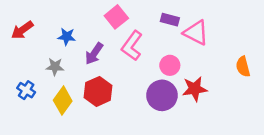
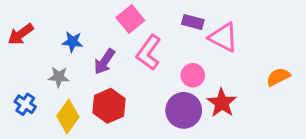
orange semicircle: (243, 67) -> (278, 77), turned 78
red star: (195, 89) -> (222, 103), turned -30

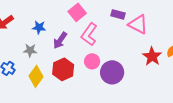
pink circle: (193, 75) -> (92, 61), moved
red star: (222, 103) -> (152, 56), moved

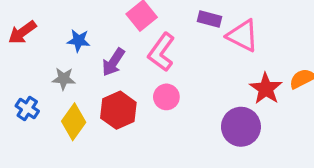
purple circle: (112, 72) -> (241, 127), moved

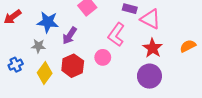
blue star: (79, 41) -> (48, 22), size x1.5
pink L-shape: (161, 52) -> (116, 35), moved
red star: (266, 89) -> (153, 48), moved
blue cross: (27, 109) -> (16, 65), turned 32

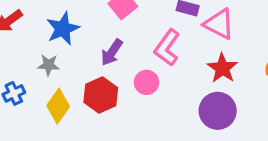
blue star: (48, 22) -> (63, 29), turned -30
purple arrow: (70, 36) -> (112, 52), moved

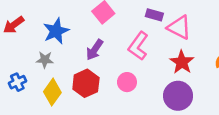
pink circle: (147, 82) -> (127, 82), moved

